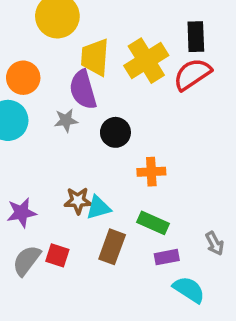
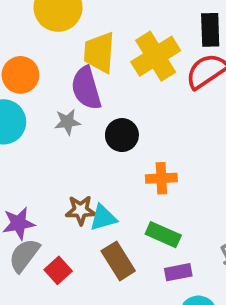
brown rectangle: (112, 247) -> (118, 261), turned -52
red square: (57, 255) -> (58, 270), turned 30
gray semicircle: (27, 261) -> (24, 255), moved

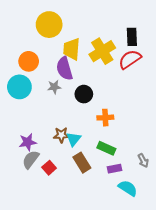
cyan triangle: (103, 218) -> (74, 139), turned -35

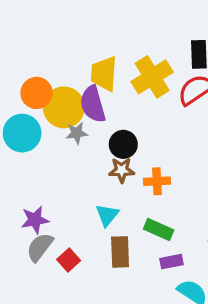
yellow circle: (49, 25) -> (64, 107), moved
brown star: (61, 135) -> (122, 170), moved
brown rectangle: (82, 163) -> (120, 252), turned 30

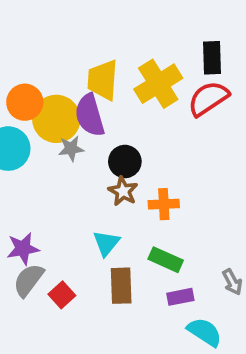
brown star: (122, 170) -> (123, 191), turned 30

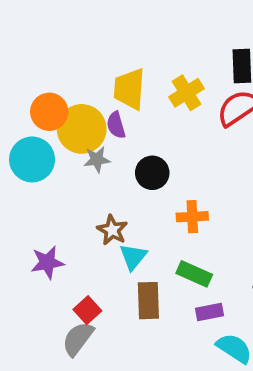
yellow cross: (158, 84) -> (187, 93), size x0.7
purple semicircle: (90, 115) -> (116, 125), size x0.6
brown star: (123, 191) -> (112, 230), moved
gray semicircle: (29, 280) -> (78, 339), moved

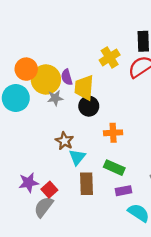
yellow trapezoid: (129, 89) -> (84, 88), moved
purple star: (47, 262) -> (29, 183), moved

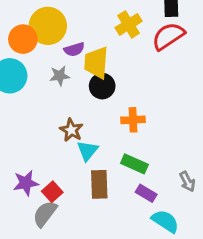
purple semicircle: (67, 77) -> (74, 49), turned -91
yellow circle: (46, 79) -> (48, 26), moved
purple rectangle: (124, 191) -> (146, 193), turned 42

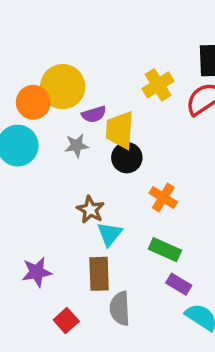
orange cross: (133, 120) -> (163, 198), turned 35
brown rectangle: (99, 184) -> (99, 274), moved
red square: (52, 192) -> (66, 321), moved
gray semicircle: (45, 214) -> (120, 308), moved, turned -40

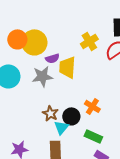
orange circle: (33, 102) -> (17, 39), moved
gray star: (77, 146) -> (42, 76), size x1.5
black circle: (127, 158) -> (71, 116), moved

